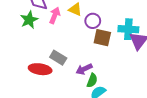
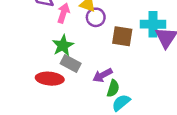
green star: (29, 20) -> (63, 46), moved
purple circle: (93, 21) -> (96, 17), moved

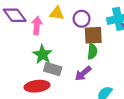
purple circle: (96, 17) -> (82, 19), moved
green semicircle: (113, 88) -> (92, 51), moved

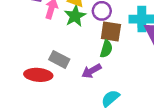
green star: (42, 54) -> (75, 16), moved

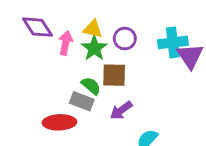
brown square: (111, 32) -> (114, 75), moved
green semicircle: (106, 49) -> (91, 86), moved, turned -60

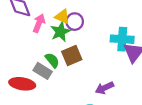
purple circle: (125, 39) -> (75, 22), moved
brown square: (114, 75) -> (72, 56), turned -36
purple arrow: (121, 110) -> (104, 88), moved

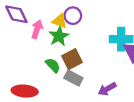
purple circle: (75, 22) -> (73, 16), moved
gray rectangle: (43, 71) -> (73, 78), moved

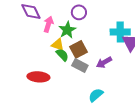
yellow triangle: (60, 21) -> (58, 45), moved
purple arrow: (107, 89) -> (104, 62), moved

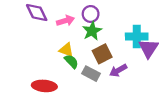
pink arrow: (48, 24) -> (66, 21), moved, turned 56
green star: (67, 30) -> (92, 31), moved
brown square: (79, 49) -> (102, 54), moved

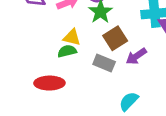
green semicircle: (71, 61) -> (67, 51), moved, turned -56

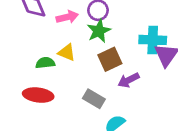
green semicircle: (67, 51) -> (45, 63), moved
gray rectangle: (104, 63) -> (94, 99), moved

